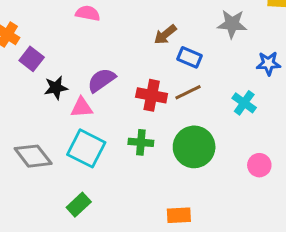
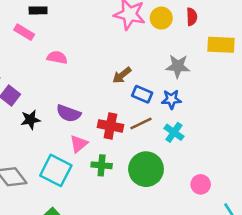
blue star: (268, 63) -> (171, 99), moved
purple semicircle: (101, 80) -> (69, 113), turned -125
cyan cross: (244, 103) -> (174, 132), moved
pink triangle: (82, 107) -> (79, 144), moved, turned -36

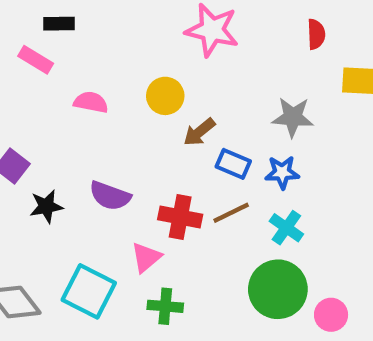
yellow circle: (161, 18) -> (165, 96), moved
pink triangle: (79, 144) -> (146, 257), moved
green cross: (102, 165) -> (165, 306), moved
green circle: (146, 169) -> (278, 289), moved

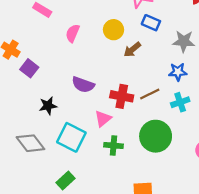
pink semicircle: (91, 102) -> (73, 33), turned -78
blue rectangle: (233, 164) -> (151, 23), moved
black star: (46, 206) -> (48, 106), moved
cyan cross: (286, 228) -> (180, 102), turned 36
green circle: (278, 289) -> (156, 136), moved

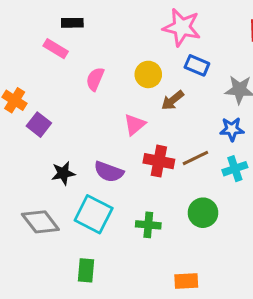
purple semicircle: (83, 85) -> (109, 172), moved
pink triangle: (103, 119) -> (135, 125), moved
green circle: (156, 136) -> (203, 213), size x0.7
green rectangle: (66, 181) -> (86, 270), turned -42

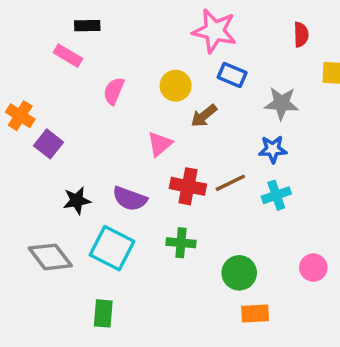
green circle: (203, 213) -> (239, 273), moved
green cross: (148, 225) -> (181, 243), moved
orange rectangle: (186, 281) -> (255, 313), moved

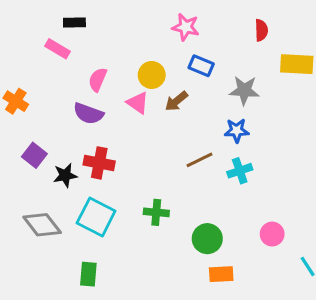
pink star: (214, 31) -> (186, 27), size x0.7
purple square: (48, 144) -> (34, 155), moved
pink triangle: (160, 144) -> (138, 103), moved, turned -45
red cross: (188, 186) -> (99, 163), moved
purple semicircle: (130, 199) -> (88, 114), moved

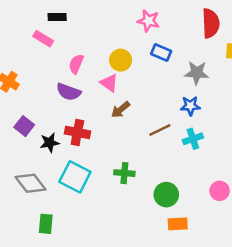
red semicircle: (261, 30) -> (211, 23), size x1.6
brown arrow: (176, 101) -> (121, 110), moved
green rectangle: (88, 274) -> (46, 224), moved

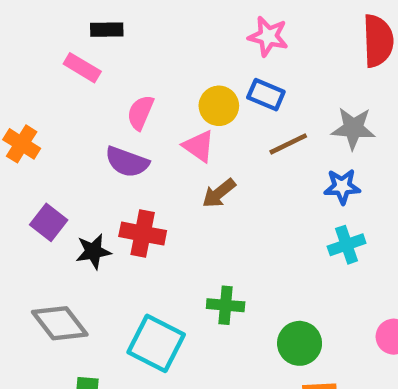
blue rectangle: (161, 53) -> (266, 95), moved
brown line: (160, 130) -> (288, 144), moved
cyan square: (75, 177) -> (156, 343), moved

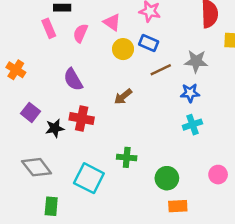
pink rectangle: (82, 68) -> (49, 28), turned 36
pink semicircle: (140, 113) -> (80, 33), moved
pink triangle: (199, 146) -> (112, 22), moved
purple semicircle: (127, 162) -> (73, 80), turned 40

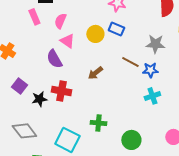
pink triangle: (112, 22) -> (67, 41), moved
brown line: (161, 70) -> (130, 62), moved, turned 54

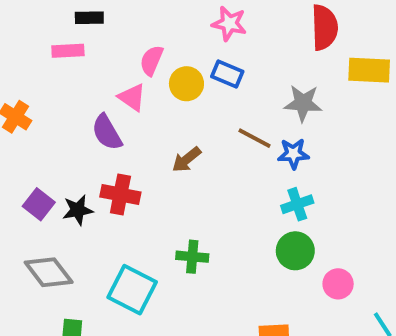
pink rectangle: (34, 17) -> (68, 51), turned -70
pink semicircle: (60, 21) -> (152, 60), moved
purple square: (19, 86) -> (39, 204), moved
green circle: (131, 140) -> (295, 251), moved

